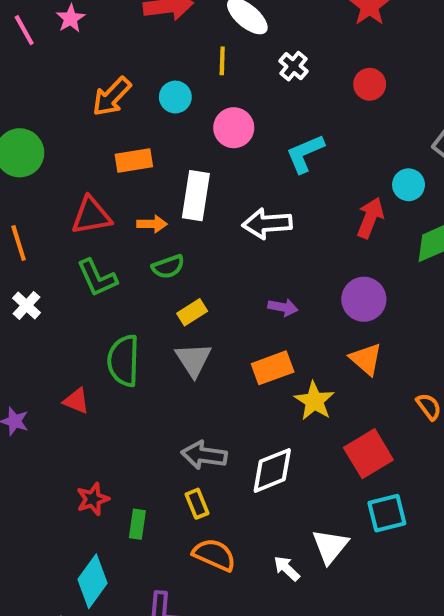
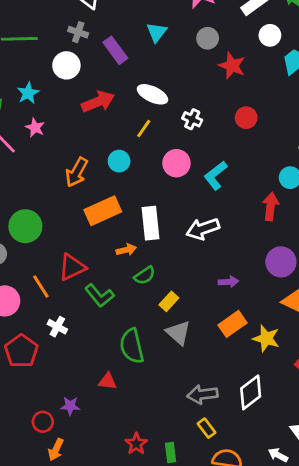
yellow line: (222, 61) -> (144, 129), turned 48
pink circle: (234, 128) -> (176, 163), moved
orange rectangle: (134, 160) -> (103, 211), size x1.4
red triangle: (91, 216) -> (72, 267), moved

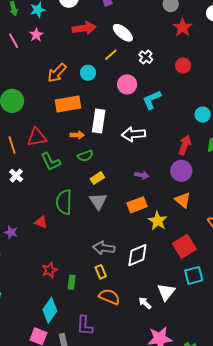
red arrow: (271, 206) -> (185, 145), moved

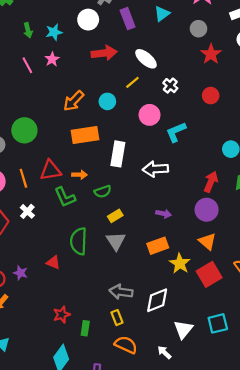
orange arrow: (77, 135) -> (79, 175), moved
red square: (184, 246) -> (209, 274), moved
white triangle: (166, 292) -> (183, 329), moved

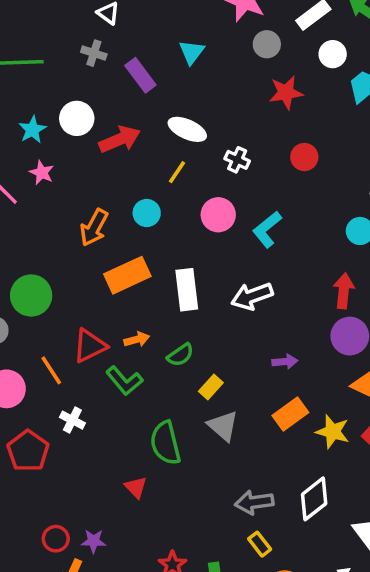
white circle: (88, 20) -> (77, 118), moved
gray circle: (198, 29) -> (267, 44), moved
red star: (211, 54) -> (286, 93), turned -30
red triangle: (53, 262) -> (136, 487), turned 40
purple star: (20, 273) -> (94, 541), moved

